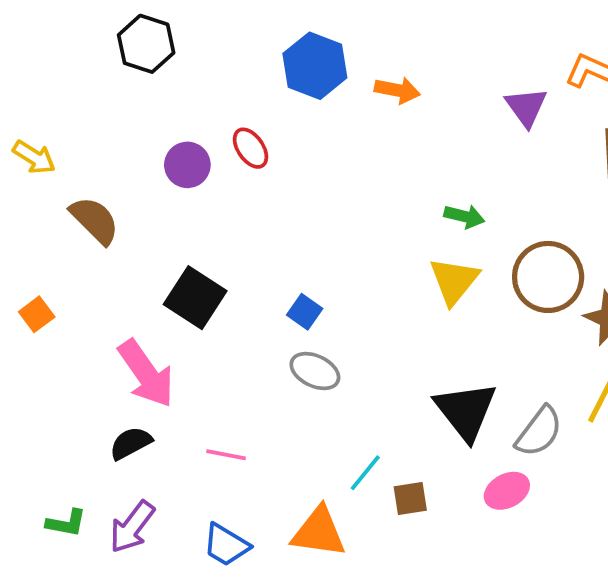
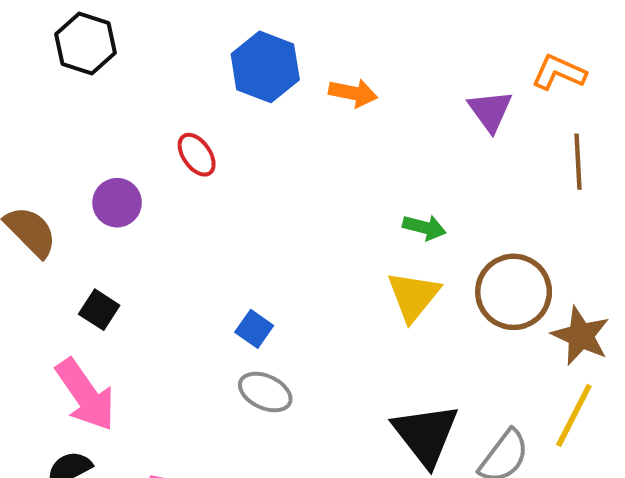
purple circle: (187, 165) -> (117, 203), moved
black square: (195, 298) -> (99, 310), moved, size x0.6

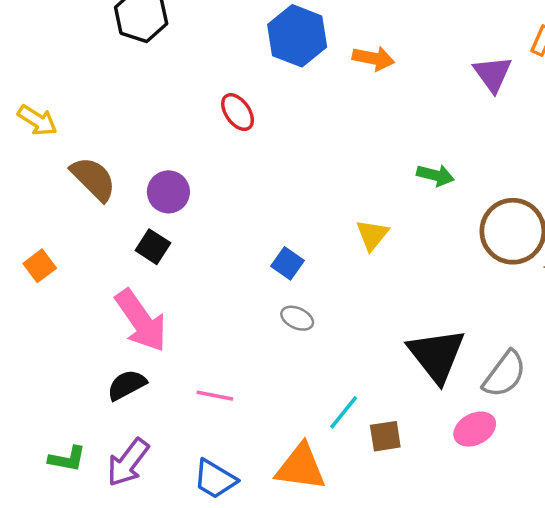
purple circle: (117, 203) -> (168, 192), moved
yellow triangle: (413, 296) -> (372, 235), moved, size x0.7
gray ellipse: (265, 392) -> (297, 318), size x0.7

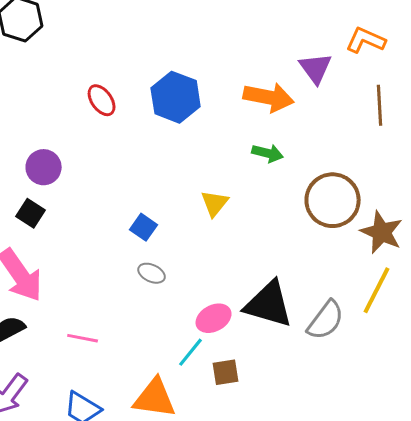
blue hexagon: (297, 36) -> (176, 97), moved
orange arrow: (373, 58) -> (269, 97), moved, size x1.4
black triangle: (437, 355) -> (269, 304), turned -36
pink ellipse: (475, 429) -> (214, 318), moved

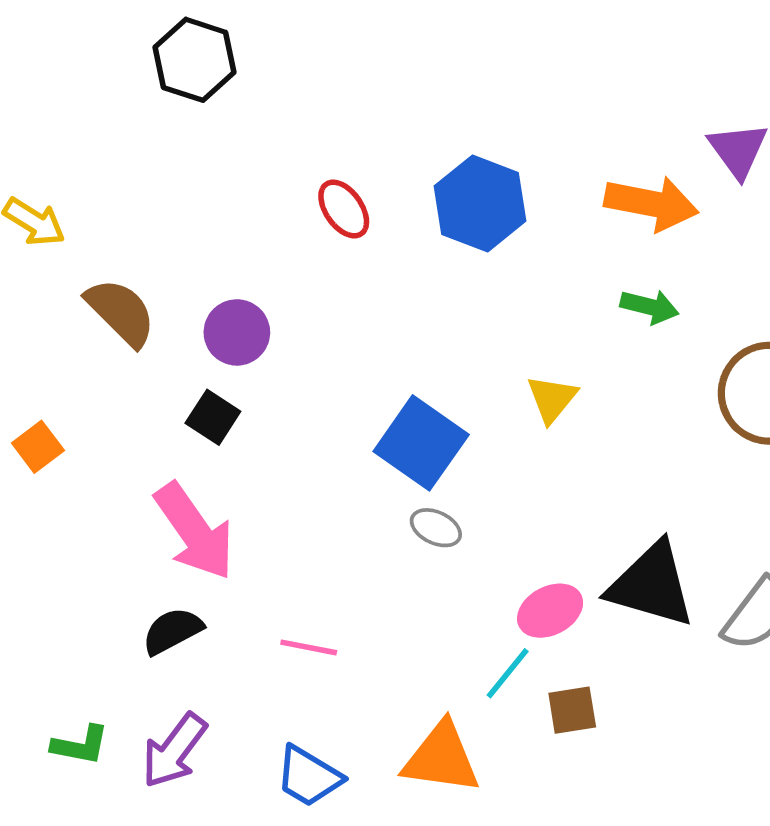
blue square: (144, 227) -> (421, 443), size x1.8

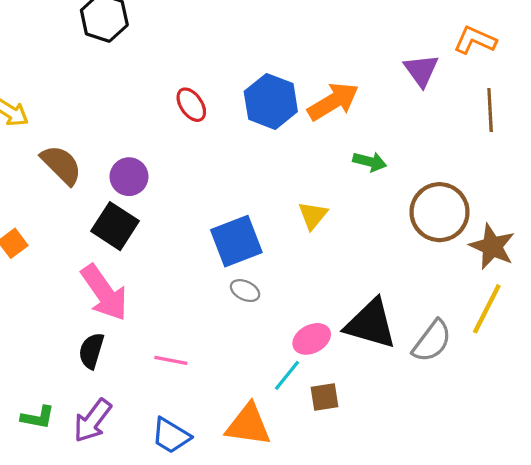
orange arrow: (651, 203) -> (333, 101), moved, turned -42
black square: (213, 417) -> (115, 226), size x1.5
blue square: (421, 443) -> (236, 241), turned 34
black semicircle: (172, 631) -> (91, 351), turned -45

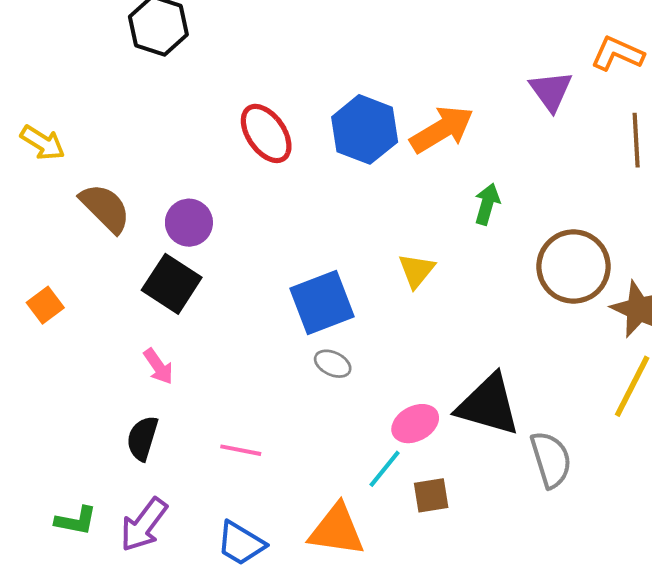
red ellipse: (191, 105) -> (266, 133), size x1.4
green arrow: (370, 162) -> (487, 204), turned -88
pink arrow: (104, 293) -> (158, 366), size x0.5
gray semicircle: (432, 341) -> (551, 459), moved, turned -54

